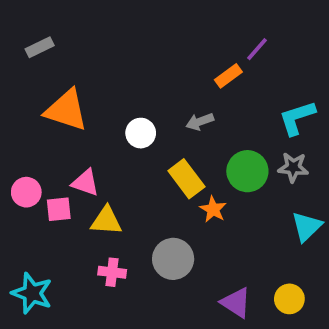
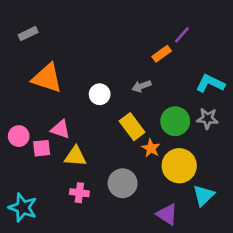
cyan L-shape: (297, 118) -> (210, 83), turned 44
cyan triangle: (307, 226) -> (204, 195), moved
yellow circle: (289, 299) -> (179, 166), moved, size x1.6

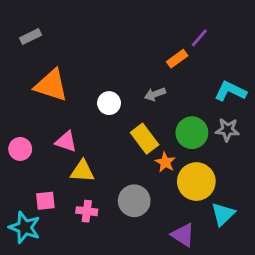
pink square: (42, 148) -> (45, 201), moved

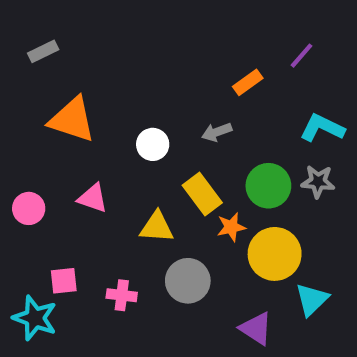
purple line: (199, 38) -> (301, 56), moved
orange star: (165, 162) -> (231, 227), turned 30
yellow triangle: (82, 171) -> (157, 227), moved

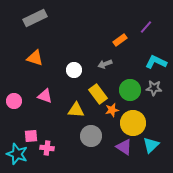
gray rectangle: (43, 51) -> (35, 18), moved, size x1.6
orange triangle: (72, 120) -> (35, 58), size x0.7
pink cross: (122, 295) -> (47, 148), moved
purple triangle: (256, 328) -> (124, 147), moved

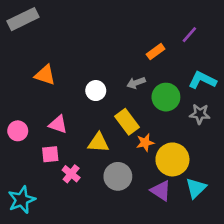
gray rectangle: (35, 18) -> (23, 19), moved
green circle: (130, 90) -> (166, 97), moved
pink square: (31, 136) -> (50, 154), moved
pink cross: (47, 148) -> (71, 174), moved, turned 32
cyan star: (17, 154) -> (22, 200), turned 30

